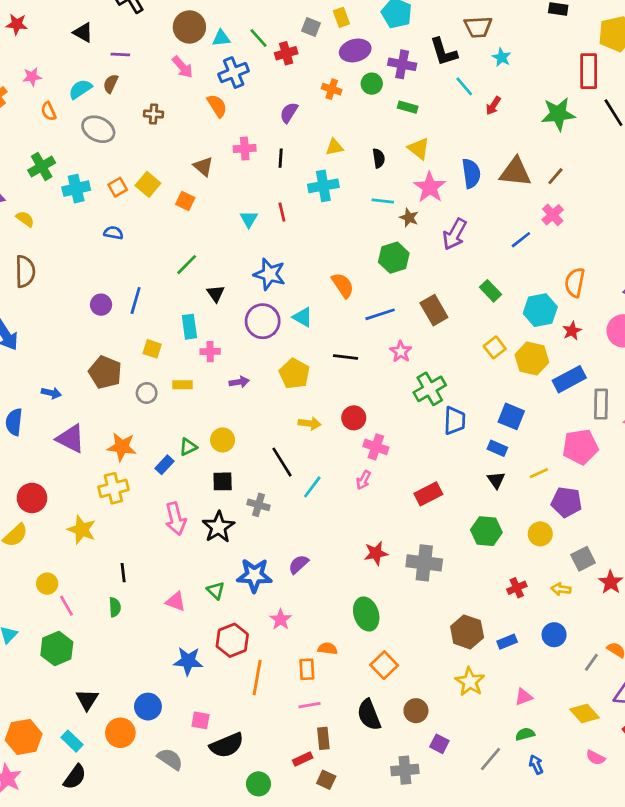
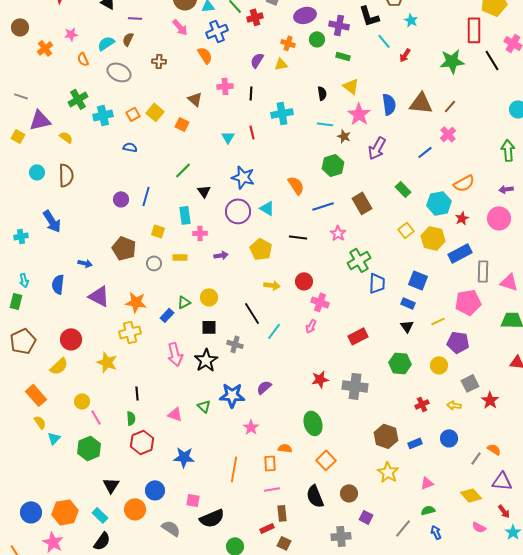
yellow triangle: (334, 147) -> (281, 64), moved
orange semicircle: (575, 283) -> (464, 183), turned -130
red hexagon: (232, 640) -> (142, 442), moved

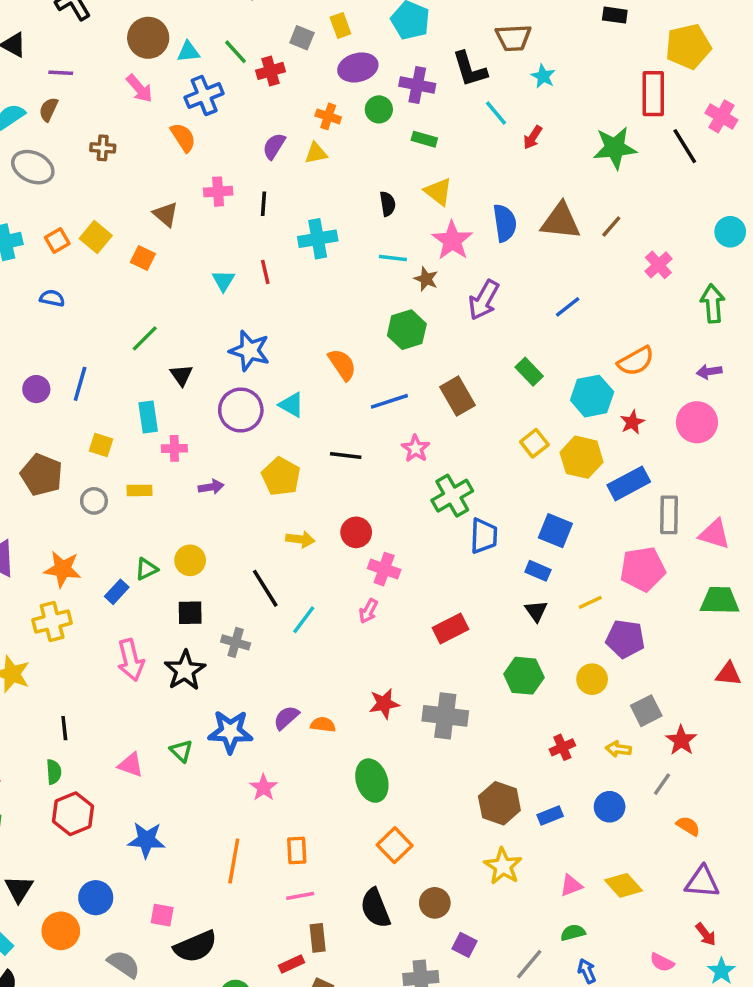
pink cross: (448, 134) -> (658, 265), moved
orange semicircle: (285, 448) -> (323, 725), moved
gray line: (476, 458) -> (662, 784), moved
yellow diamond: (471, 495) -> (624, 885), moved

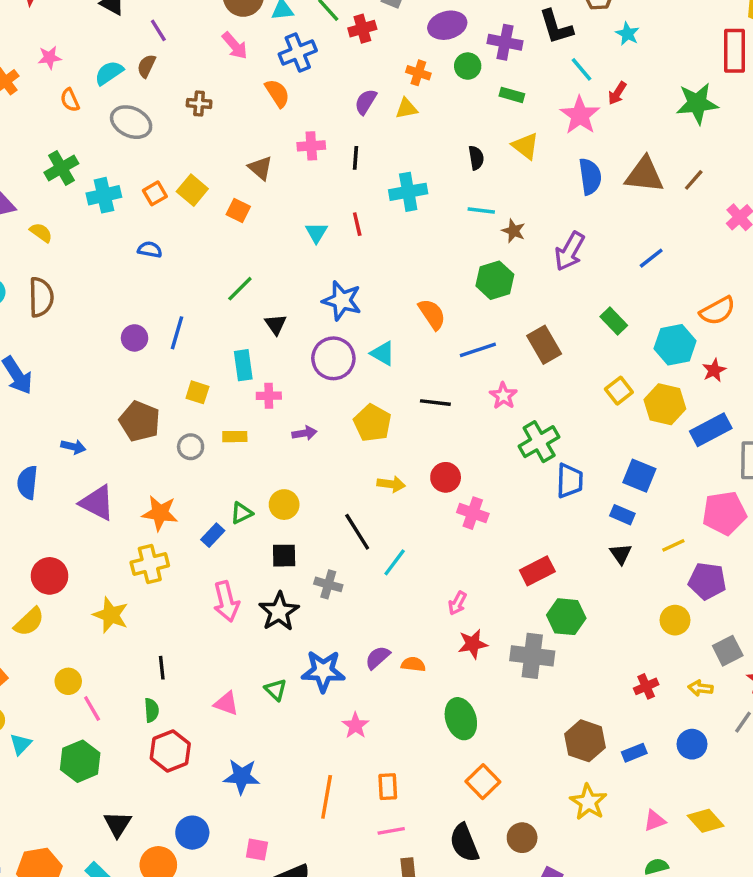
purple line: (61, 73) -> (158, 30), turned 55
pink star: (452, 241) -> (580, 115), moved
pink arrow: (368, 611) -> (457, 603), moved
green hexagon: (524, 676) -> (566, 617), moved

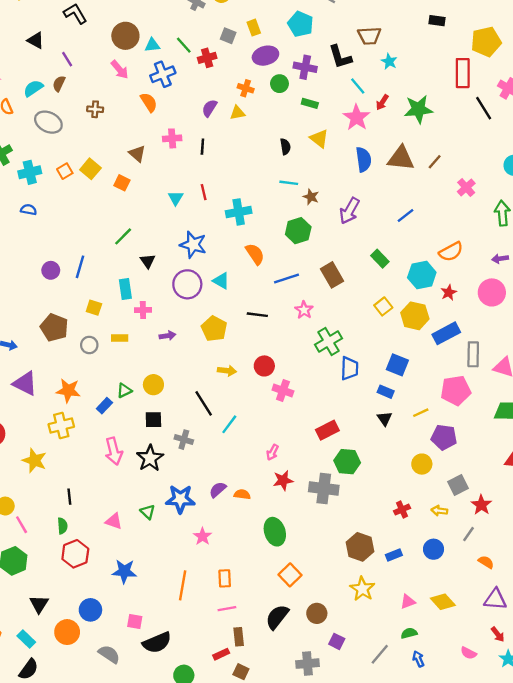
green star: (697, 103) -> (418, 109), moved
cyan cross: (408, 192) -> (239, 212), moved
blue semicircle: (150, 250) -> (29, 210), moved
black semicircle: (464, 843) -> (277, 617), turned 60

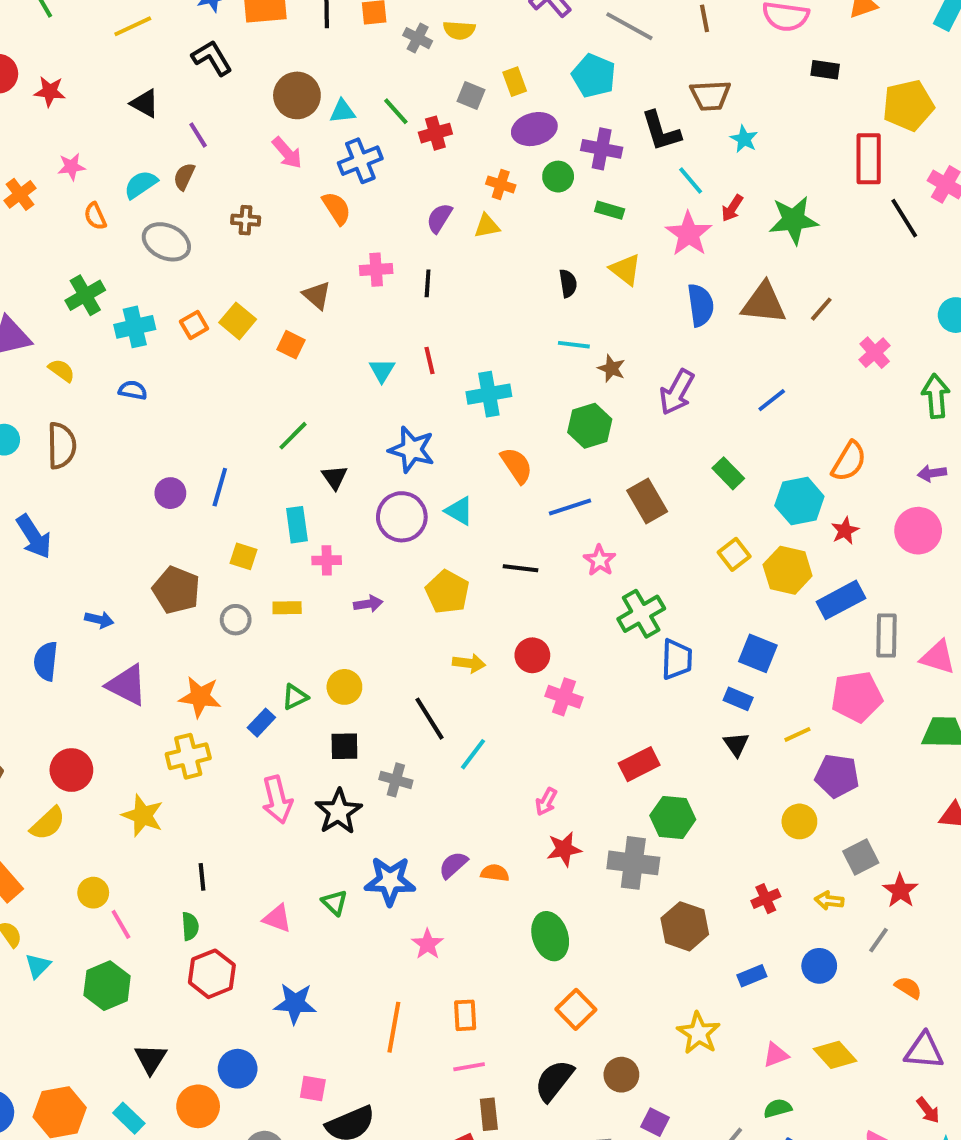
orange semicircle: (451, 252) -> (849, 461), turned -30
brown hexagon: (360, 547) -> (685, 926), moved

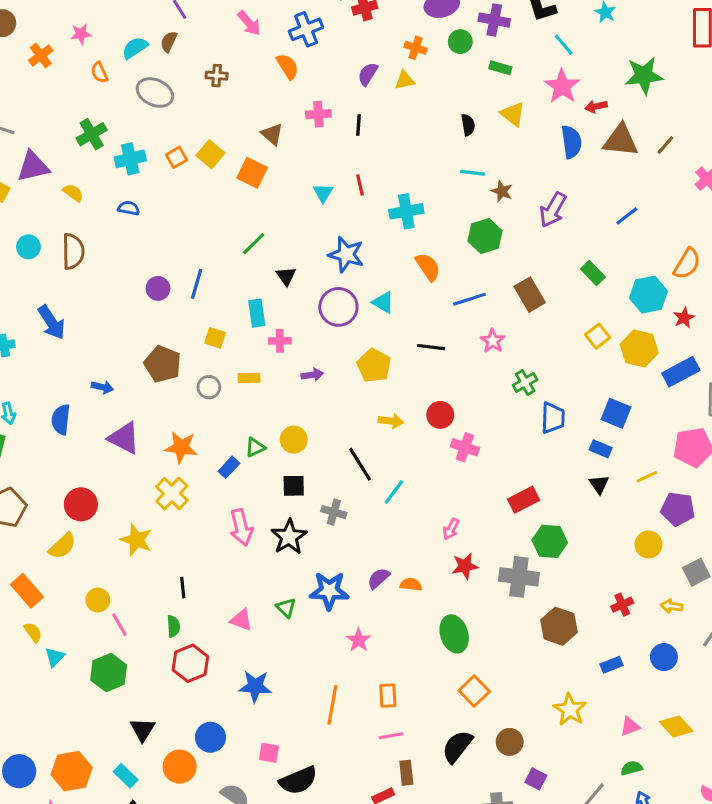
red arrow: (732, 208) -> (596, 106), moved, turned 45
orange square: (291, 345) -> (252, 173), size x1.4
green cross: (641, 614) -> (525, 383), size x0.7
yellow cross: (188, 756) -> (172, 494), turned -32

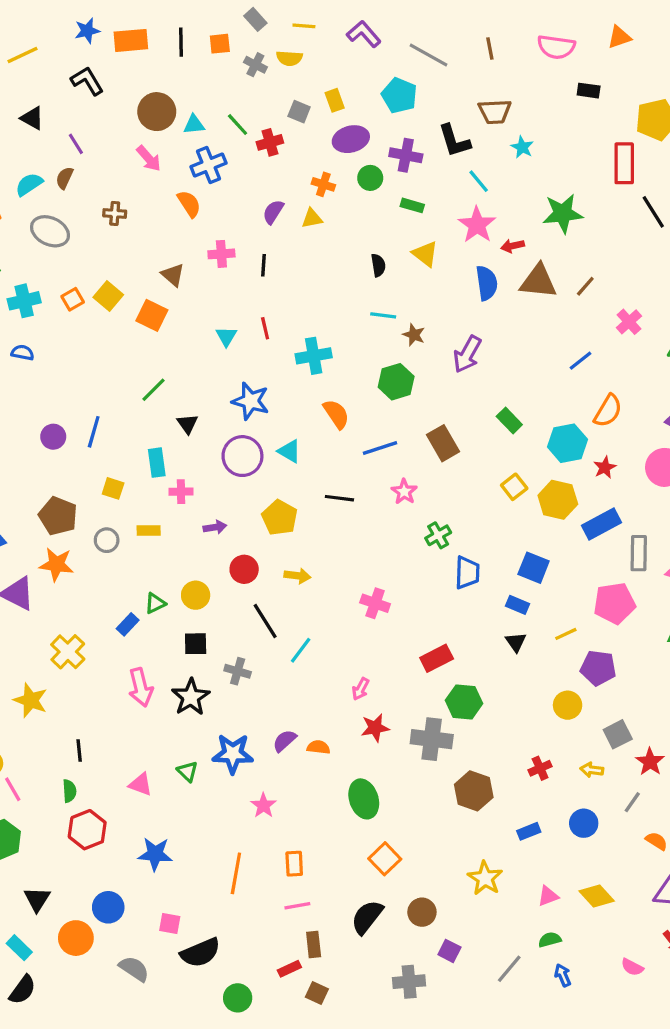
blue line: (627, 216) -> (580, 361), moved
red circle: (440, 415) -> (244, 569), moved
orange star: (181, 447) -> (56, 564), moved

